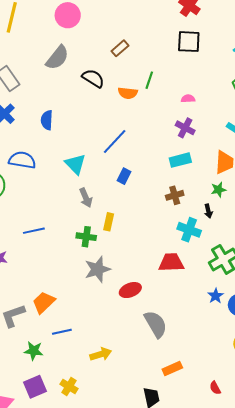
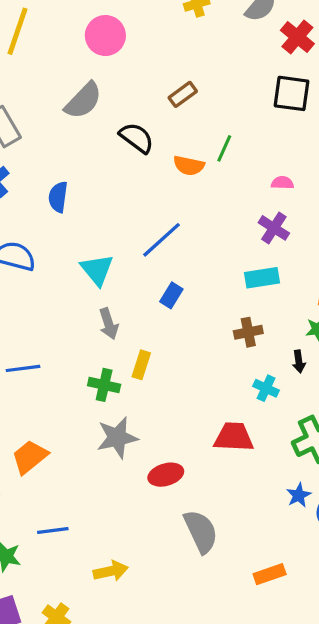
cyan cross: (189, 230) -> (266, 388), size x0.7
orange trapezoid: (44, 302) -> (30, 457), moved
orange rectangle: (172, 368) -> (270, 574), moved

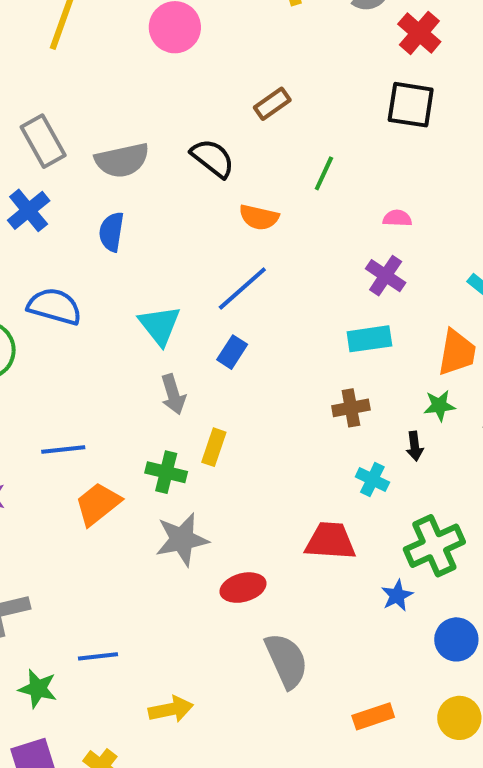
gray semicircle: (83, 101) -> (122, 160), moved, turned 33
orange semicircle: (189, 166) -> (259, 217), moved
blue rectangle: (171, 295) -> (232, 352), moved
orange trapezoid: (30, 457) -> (98, 504), moved
blue star: (299, 495) -> (397, 595), moved

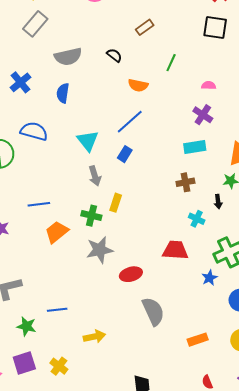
gray rectangle: (43, 141) -> (35, 24), moved, turned 70
black semicircle: (213, 158) -> (114, 55), size x0.7

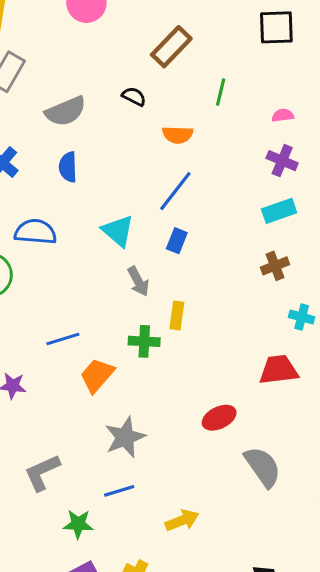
brown rectangle: (145, 27) -> (171, 47), size x1.5
gray star: (100, 250) -> (125, 437), moved

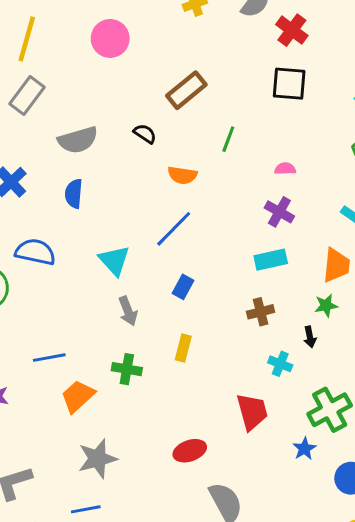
blue rectangle: (177, 241) -> (183, 287), moved
yellow rectangle: (177, 315) -> (183, 348), moved
red trapezoid: (279, 370) -> (252, 412), turned 75

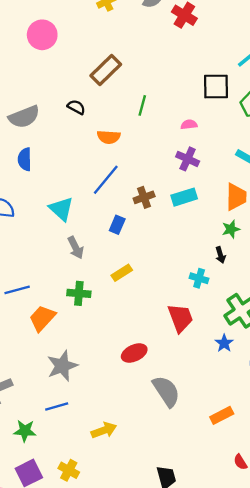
black square: (289, 84) -> (216, 87), moved
brown cross: (261, 312) -> (144, 197), moved
yellow rectangle: (183, 348) -> (122, 273), turned 48

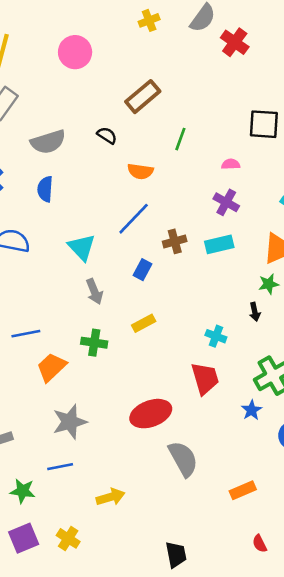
cyan cross: (199, 278) -> (216, 336), moved
red ellipse: (134, 353) -> (151, 414), size x1.4

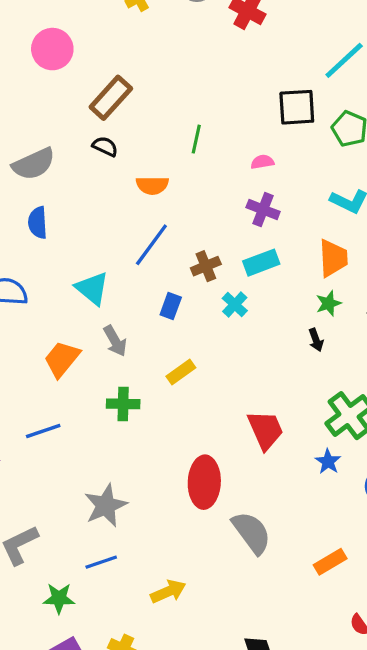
brown rectangle: (143, 97) -> (111, 98), moved
blue line: (26, 334) -> (43, 431), moved
cyan cross: (216, 336) -> (235, 305), moved, turned 30
orange trapezoid: (51, 367) -> (62, 359), moved
red ellipse: (151, 414) -> (204, 482), turned -60

